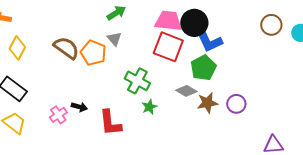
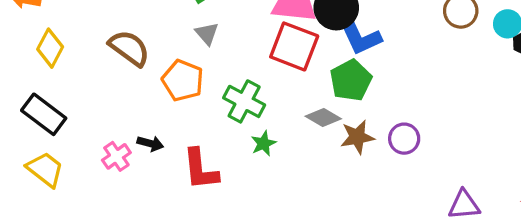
orange pentagon: (93, 53) -> (183, 80), moved

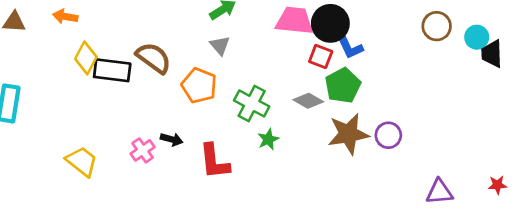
blue L-shape: (359, 35) -> (350, 47), size x0.7
red square: (294, 46) -> (321, 57), moved, size x0.6
black rectangle: (44, 114) -> (112, 70), moved, turned -30
gray diamond: (323, 118) -> (308, 101), moved
brown star: (357, 137) -> (348, 134), size x1.4

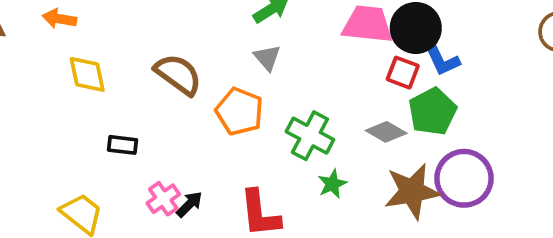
yellow diamond: (86, 58) -> (87, 74), turned -40
black rectangle: (112, 70) -> (122, 145), moved, size x0.6
brown star: (348, 134) -> (412, 191), moved
purple circle: (388, 135) -> (464, 178), moved, size x1.6
black arrow: (172, 139) -> (189, 204), moved, turned -60

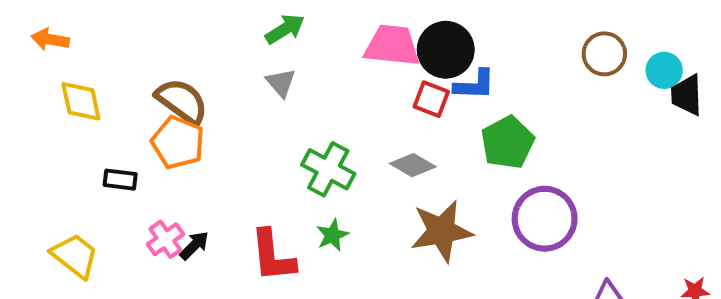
blue L-shape: (442, 60) -> (475, 85), turned -63
orange pentagon: (239, 112) -> (178, 142), moved
green pentagon: (432, 112) -> (508, 142), moved
purple circle: (464, 178) -> (545, 219), moved
green star: (332, 184) -> (332, 235), moved

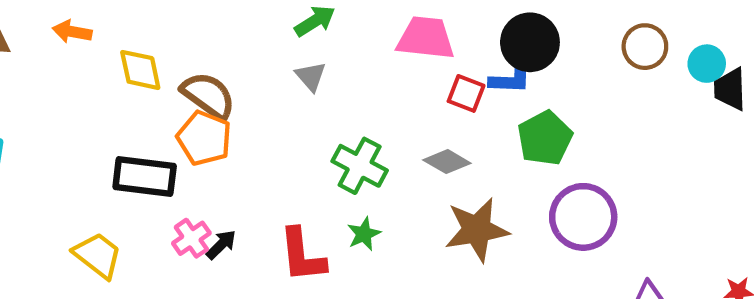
black circle: (446, 50) -> (530, 42), moved
yellow diamond: (81, 101) -> (140, 70), moved
black rectangle: (120, 180) -> (145, 176), size x1.8

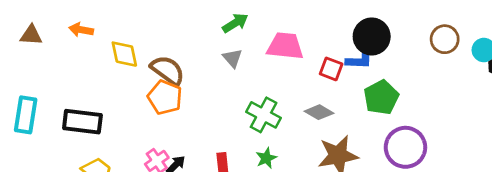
pink trapezoid: (426, 38) -> (285, 46), moved
black rectangle: (145, 176) -> (82, 122), moved

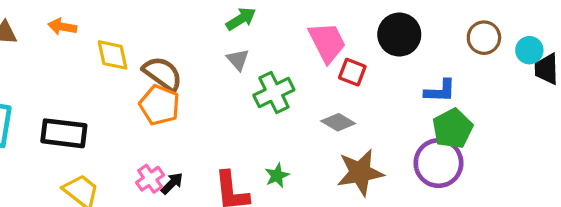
pink trapezoid: (285, 46) -> (327, 42), moved, turned 57
blue L-shape: (359, 59) -> (440, 91), moved
green pentagon: (381, 97) -> (453, 129), moved
green cross: (264, 115) -> (274, 93), moved, turned 36

